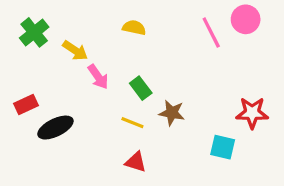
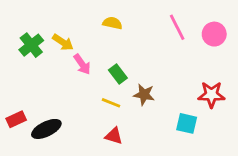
pink circle: (246, 19) -> (214, 34), moved
green cross: (34, 32) -> (31, 45), moved
red rectangle: (26, 105) -> (16, 119), moved
black ellipse: (55, 128) -> (46, 129), moved

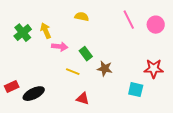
yellow arrow: (63, 42) -> (46, 31), turned -147
pink arrow: (82, 64) -> (60, 47), turned -49
yellow line: (111, 103) -> (73, 72), moved

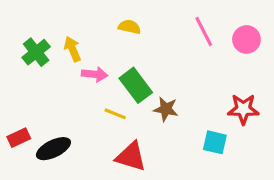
green rectangle: (86, 54) -> (136, 85), size x1.5
red triangle: (83, 99) -> (131, 157), size x1.5

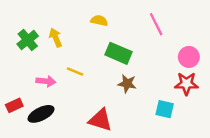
pink circle: (246, 39) -> (189, 57), moved
pink arrow: (95, 74) -> (46, 81), moved
green rectangle: (136, 85) -> (119, 53), moved, turned -30
yellow line: (115, 114) -> (75, 71), moved

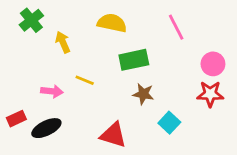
yellow semicircle: (99, 21) -> (112, 23), size x1.5
green cross: (28, 40) -> (31, 20), moved
green rectangle: (119, 53) -> (134, 60), turned -35
cyan square: (165, 109) -> (169, 123), moved, turned 30

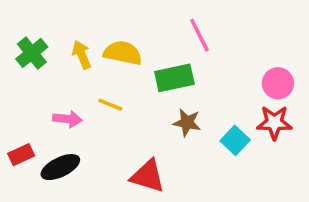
green cross: (31, 20) -> (32, 53), moved
yellow semicircle: (112, 23) -> (123, 53), moved
pink line: (176, 27) -> (199, 35), moved
cyan square: (169, 123) -> (235, 140), moved

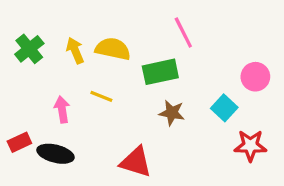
pink arrow: (67, 119) -> (62, 109), turned -105
red star: (274, 123) -> (250, 146), moved
cyan square: (235, 140) -> (224, 108), moved
black ellipse: (60, 167) -> (55, 154), turned 40

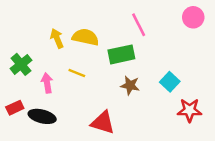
green cross: (29, 49) -> (21, 64), moved
pink circle: (255, 77) -> (193, 17), moved

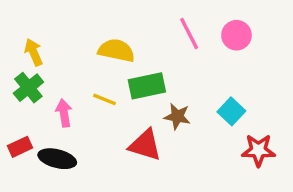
pink circle: (193, 17) -> (236, 35), moved
yellow arrow: (57, 38) -> (34, 52), moved
green rectangle: (121, 54) -> (147, 86), moved
red triangle: (103, 123) -> (145, 145), moved

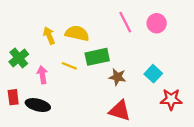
yellow arrow: (34, 52) -> (49, 36), moved
red triangle: (145, 145) -> (120, 111), moved
red rectangle: (20, 147) -> (13, 97), turned -72

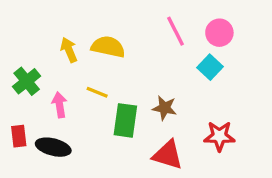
green rectangle: (97, 57) -> (125, 120), moved, turned -70
cyan square: (153, 74) -> (210, 67), moved
red star: (171, 99) -> (219, 136), moved

